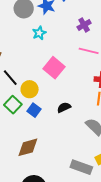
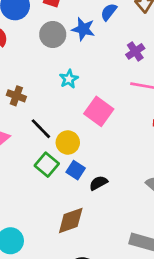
cyan star: (39, 33) -> (69, 79), moved
black semicircle: (64, 107) -> (98, 183), moved

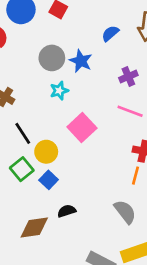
blue star: (83, 29) -> (81, 61), moved
gray circle: (53, 34) -> (52, 58), moved
black semicircle: (98, 183) -> (67, 211), moved

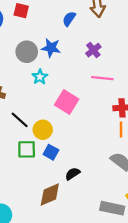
green square: (22, 169) -> (27, 149), turned -36

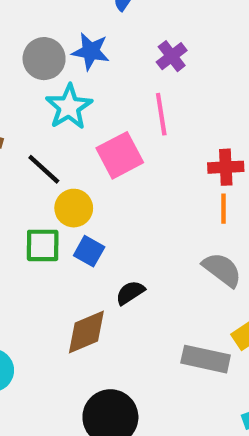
cyan star: (40, 77) -> (69, 107), size x1.5
pink line: (102, 78) -> (161, 114), moved, turned 75
pink square: (67, 102) -> (120, 155), turned 30
black line: (20, 120) -> (44, 169), moved

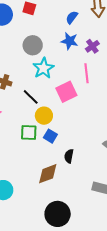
blue star: (91, 51) -> (70, 41), moved
black semicircle: (130, 293) -> (69, 156), turned -48

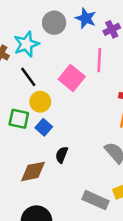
gray circle: (33, 45) -> (54, 23), moved
cyan star: (43, 68) -> (26, 44), moved
pink square: (66, 92) -> (72, 78), turned -35

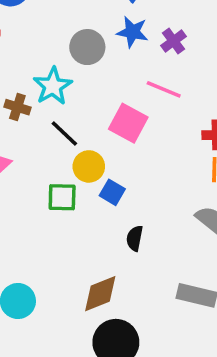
pink line: (99, 60) -> (164, 89), turned -60
blue square: (44, 127) -> (112, 192), moved
brown diamond: (33, 171) -> (100, 294), moved

